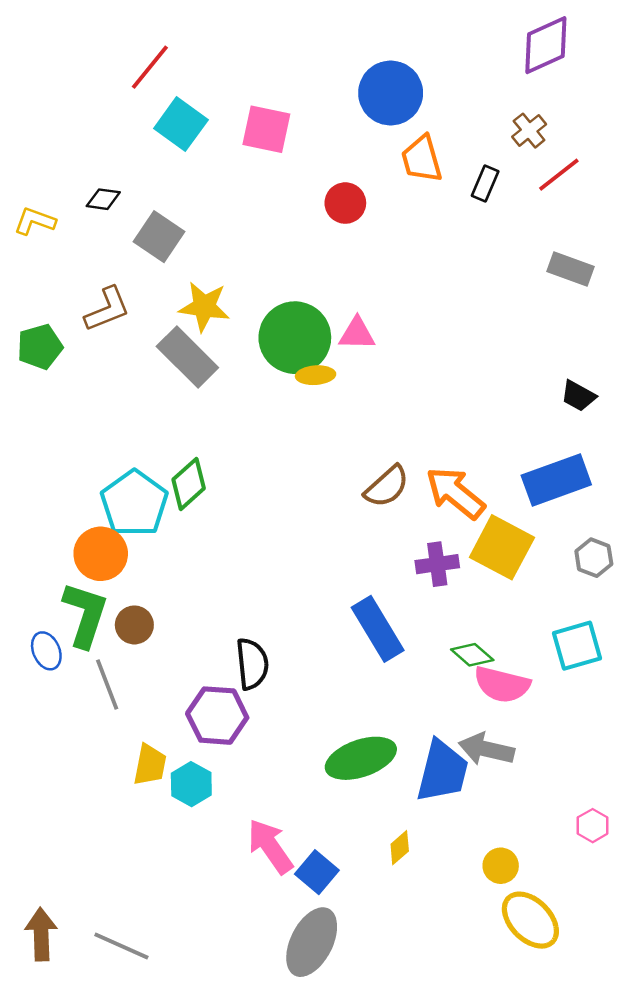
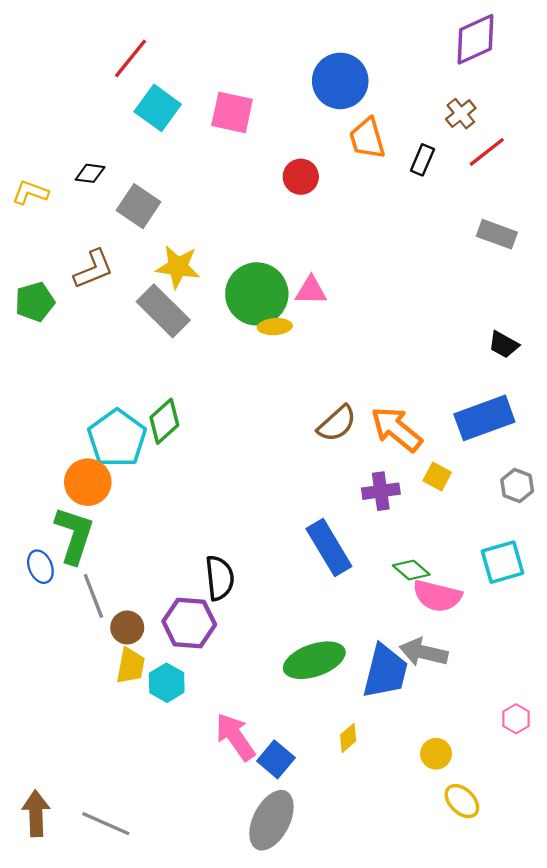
yellow square: (502, 547) -> (437, 476), size x0.5
brown circle: (134, 625) -> (127, 628), moved
yellow ellipse: (530, 920) -> (462, 801), size x0.7

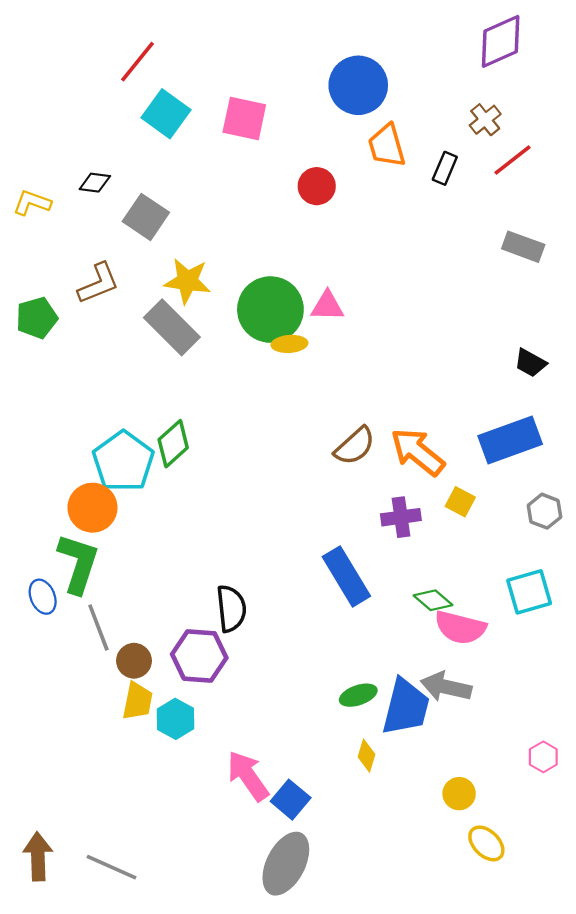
green ellipse: (314, 660) -> (358, 695), moved, size x0.6
yellow diamond: (348, 738) -> (367, 756), moved, turned -32

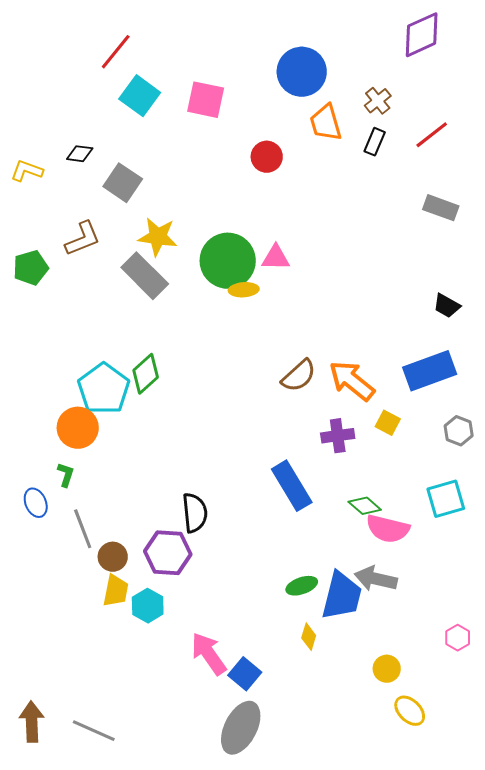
brown cross: (485, 120) -> (378, 101), moved
green L-shape: (78, 563) -> (66, 475), size x0.5

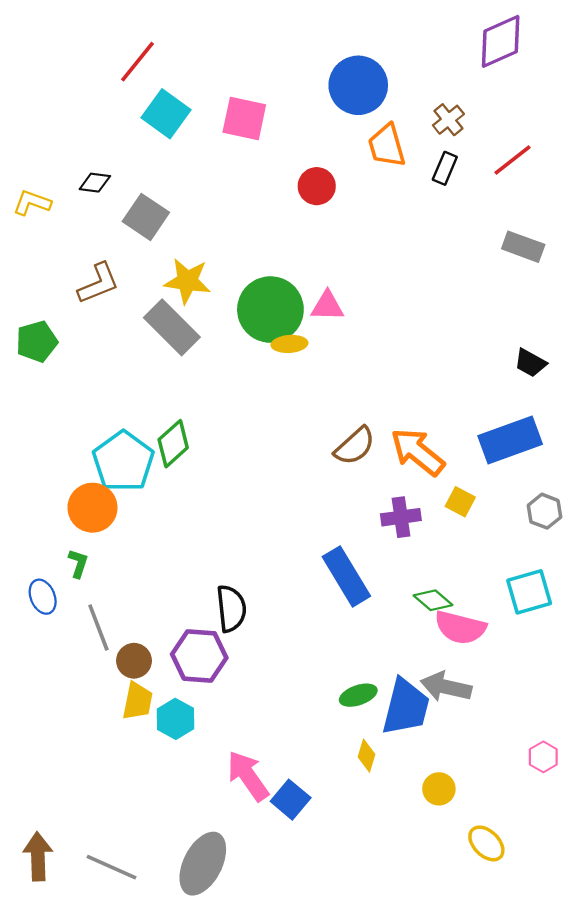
green pentagon: (31, 268) -> (37, 342), moved
yellow circle: (387, 669) -> (439, 789), moved
gray ellipse: (241, 728) -> (203, 864), moved

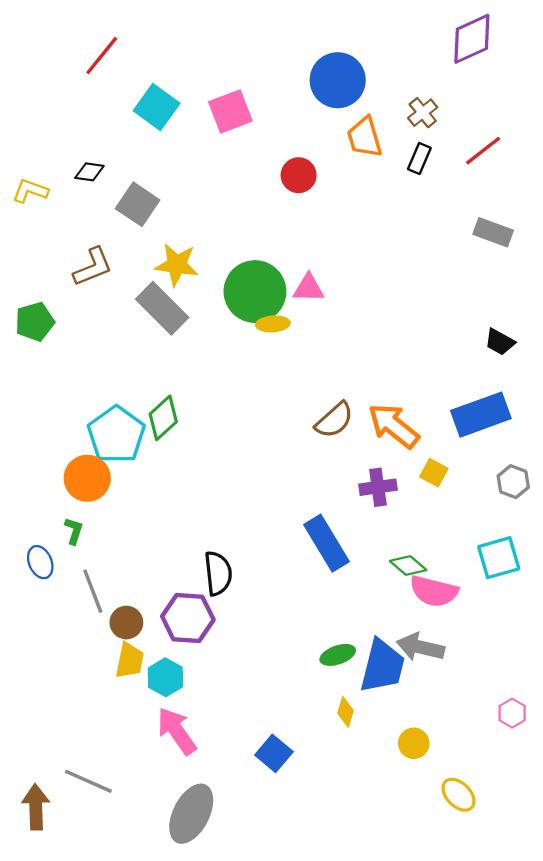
red line: (138, 62) -> (102, 56), moved
pink square: (244, 119) -> (230, 111), turned -33
pink arrow: (248, 776) -> (177, 731), moved
gray line: (111, 867) -> (88, 781), moved

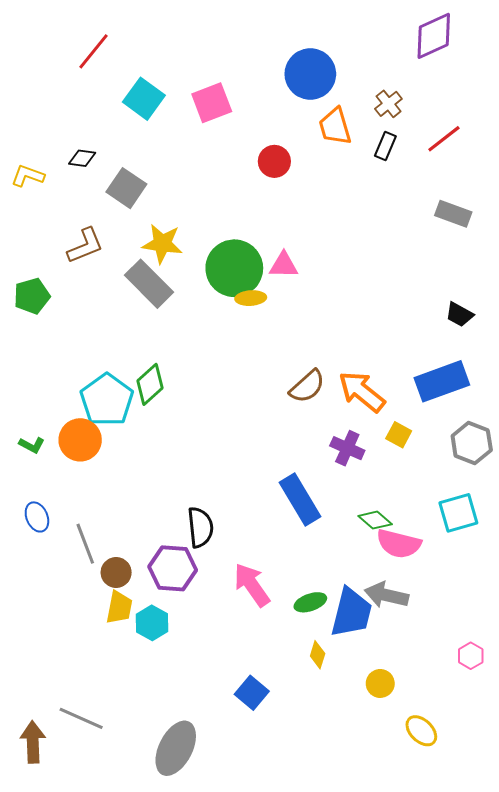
gray hexagon: (513, 482) -> (472, 443), size x1.4
purple cross: (378, 487) -> (347, 448), turned 32
green L-shape: (74, 531) -> (32, 445), moved, turned 100
pink arrow: (177, 731) -> (252, 585), moved

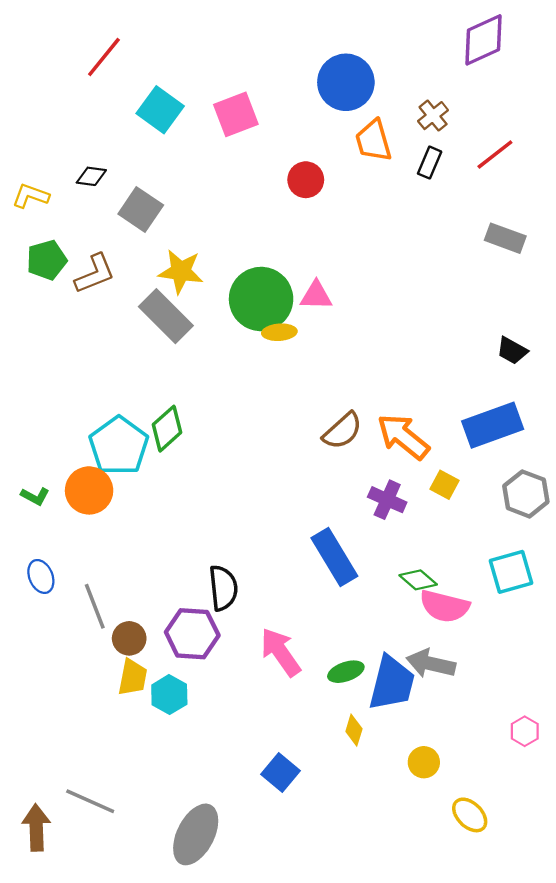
green pentagon: (32, 296) -> (47, 260), moved

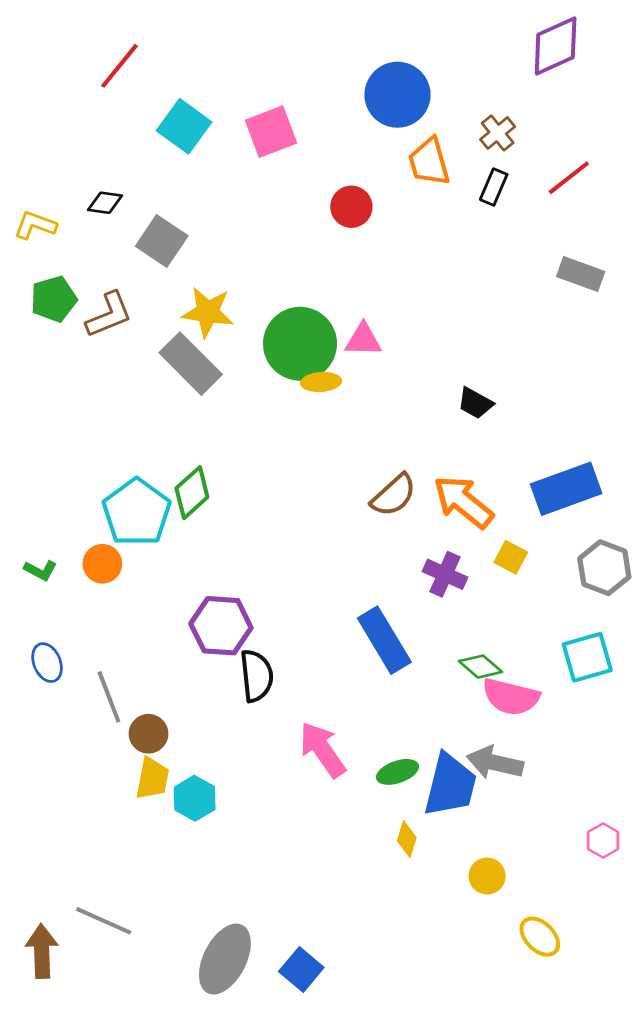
black trapezoid: (512, 351) -> (475, 403), moved
orange circle: (89, 490) -> (102, 564), size x0.7
purple hexagon: (192, 634) -> (221, 626), moved
blue square: (281, 773) -> (301, 970), moved

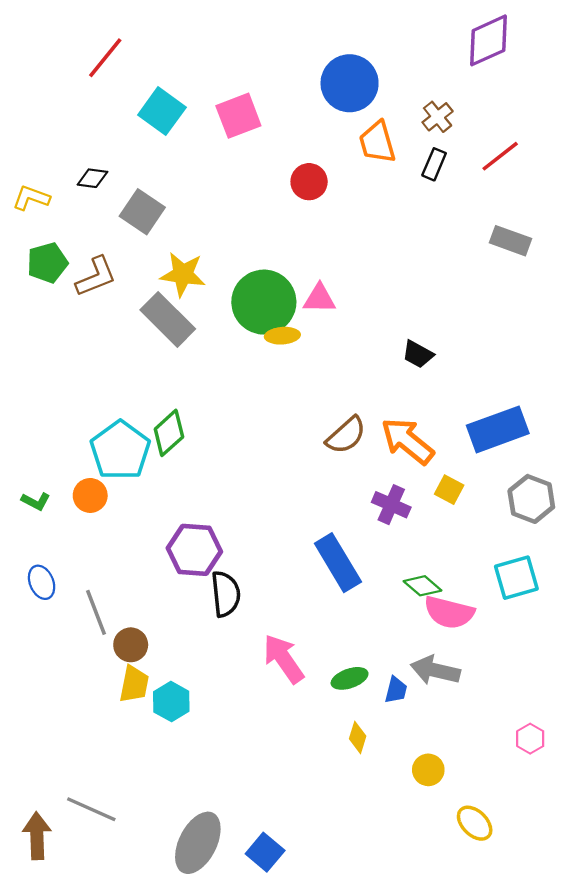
blue trapezoid: (450, 785) -> (396, 690), size x0.5

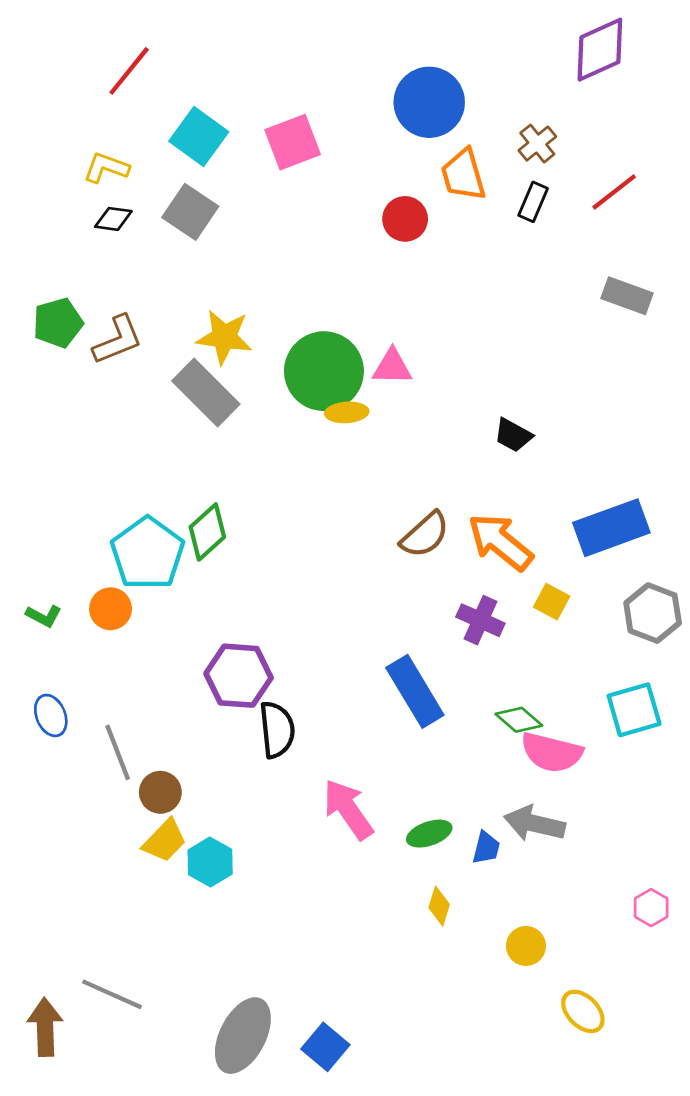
red circle: (309, 182) -> (405, 219), moved
yellow L-shape: (31, 198) -> (106, 168), moved
gray square: (142, 212) -> (190, 212), moved
yellow trapezoid: (134, 684) -> (165, 841), turned 33

